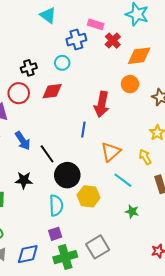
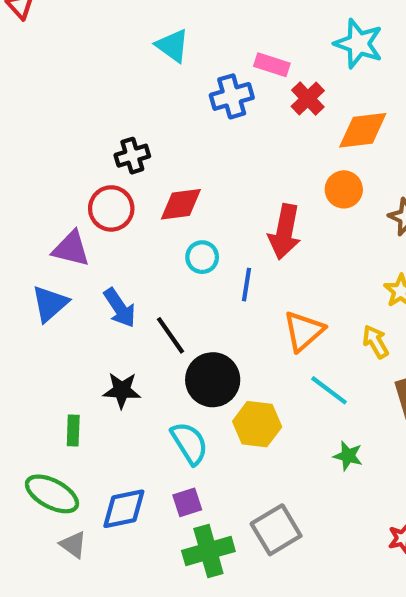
cyan circle: (62, 63) -> (202, 257), moved
cyan semicircle: (56, 205) -> (189, 443), turned -30
blue diamond: (28, 254) -> (124, 509), moved

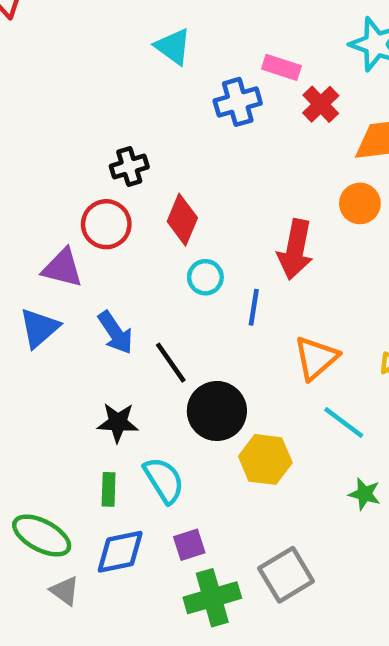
red diamond: (181, 204) -> (182, 220), turned -60
green rectangle: (73, 430) -> (109, 489), moved
cyan semicircle: (189, 443) -> (164, 480), moved

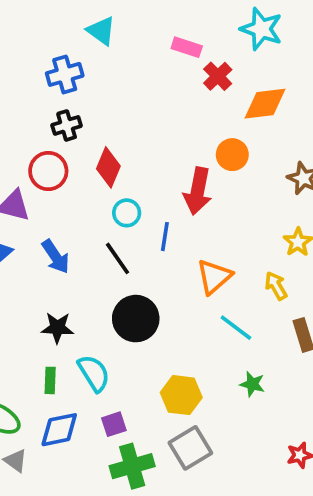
blue cross: (238, 102) -> (65, 74), moved
orange circle: (360, 203) -> (232, 155), moved
black line: (171, 363) -> (118, 258), moved
yellow hexagon: (265, 459) -> (181, 395), moved

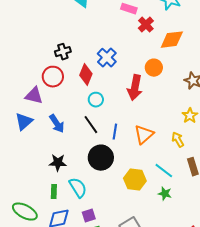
blue cross: (65, 74) -> (107, 58), moved, turned -30
blue line: (165, 237) -> (115, 132), moved
cyan line: (236, 328) -> (164, 171), moved
yellow hexagon: (181, 395) -> (135, 180), moved

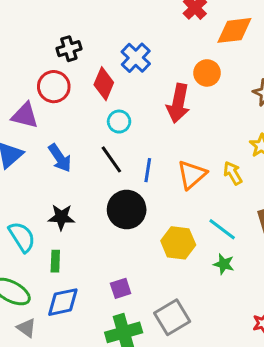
yellow arrow: (178, 140) -> (233, 173), moved
cyan semicircle: (78, 188) -> (22, 237), moved
purple square: (89, 216) -> (121, 288), moved

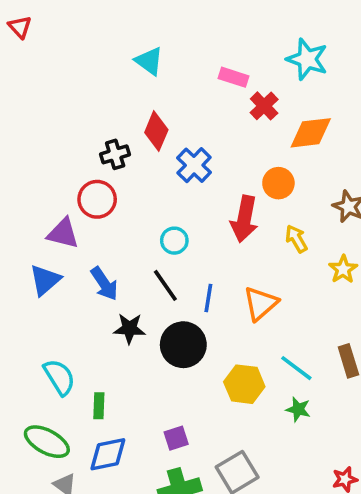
red diamond: (104, 84) -> (156, 131), moved
yellow arrow: (233, 173) -> (296, 239), moved
black star: (61, 217) -> (129, 329), moved

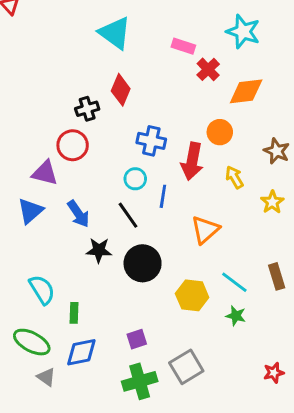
cyan triangle: (149, 61) -> (115, 33), size x1.4
blue cross: (194, 165) -> (151, 141), moved, turned -32
blue line: (208, 298) -> (163, 196), moved

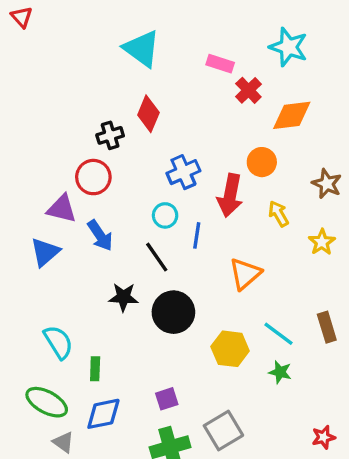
blue cross: (151, 141) -> (183, 172), turned -36
blue arrow: (78, 214) -> (100, 235), moved

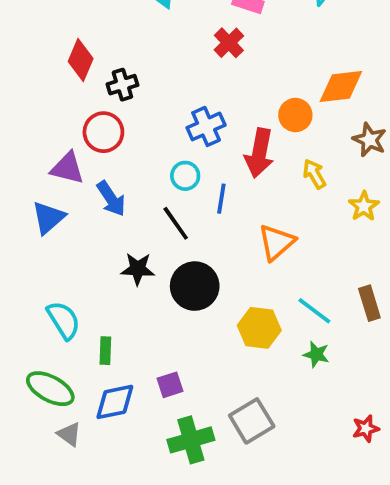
red cross: (248, 90) -> (229, 43), moved
red diamond: (148, 114) -> (81, 60), moved
orange diamond: (292, 115) -> (341, 87), moved
purple square: (167, 399) -> (170, 385), moved

